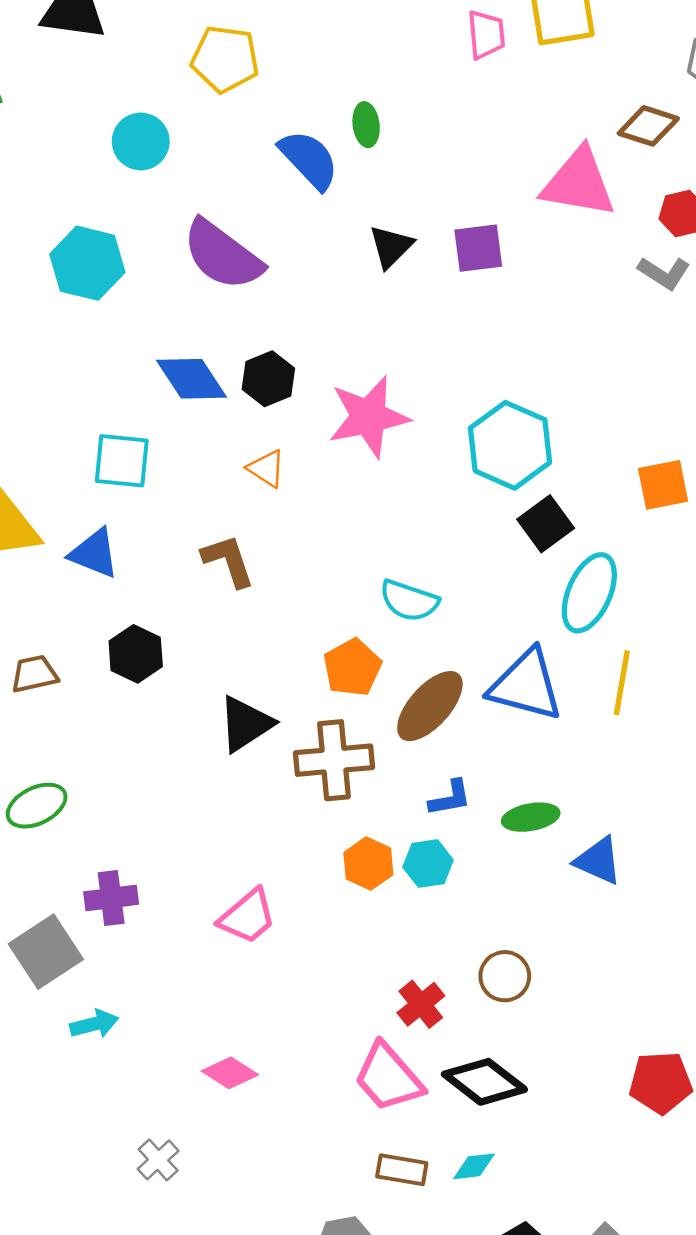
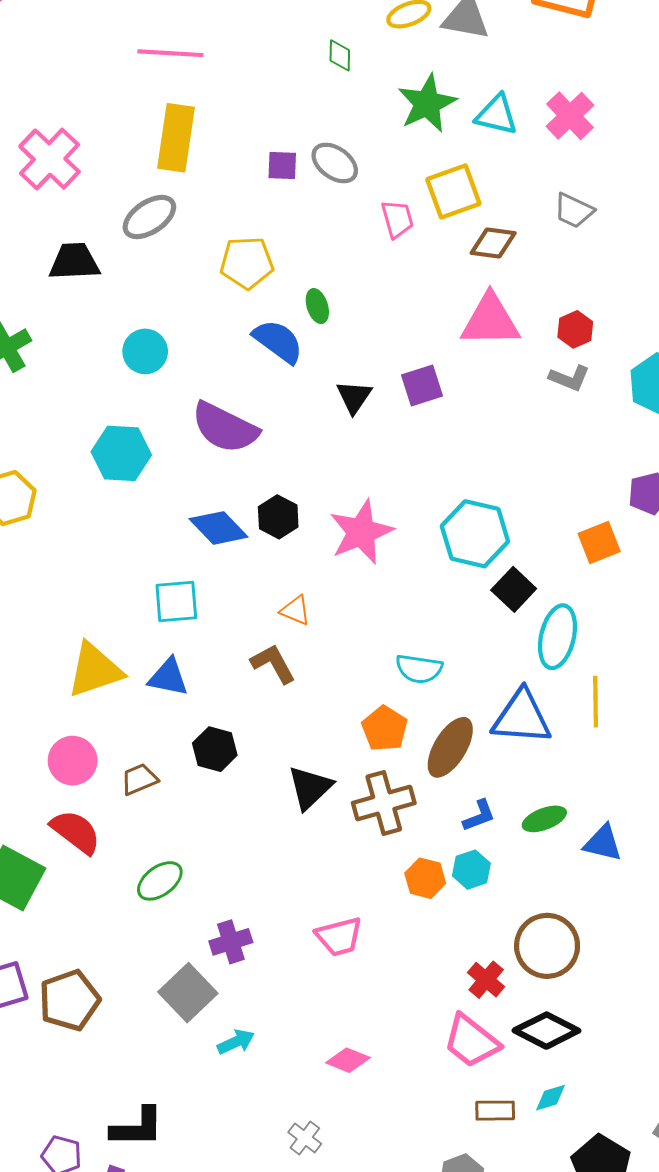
yellow pentagon: (225, 59) -> (247, 263), moved
brown diamond: (648, 126) -> (493, 243), moved
orange triangle: (266, 469) -> (295, 610), moved
pink trapezoid: (247, 916) -> (339, 937), turned 36
brown circle: (505, 976) -> (547, 946), size x1.6

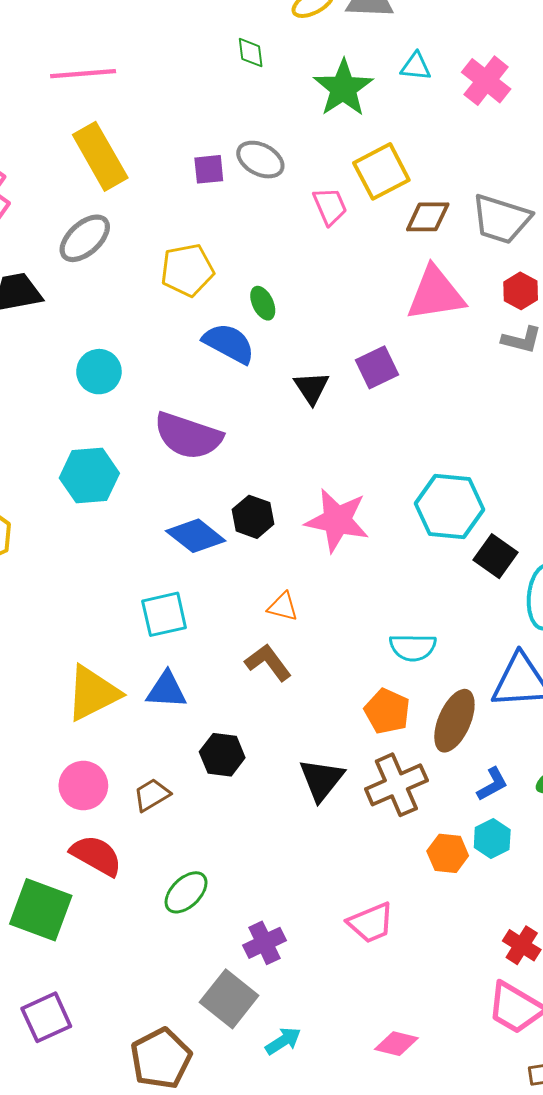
cyan triangle: (497, 115) -> (416, 66), moved, size x0.7
yellow rectangle: (176, 138) -> (100, 156), turned -30
gray trapezoid: (574, 211) -> (501, 219), moved, size x1.5
pink star: (361, 532) -> (337, 520), turned -30
brown pentagon: (69, 1000) -> (161, 1058), moved

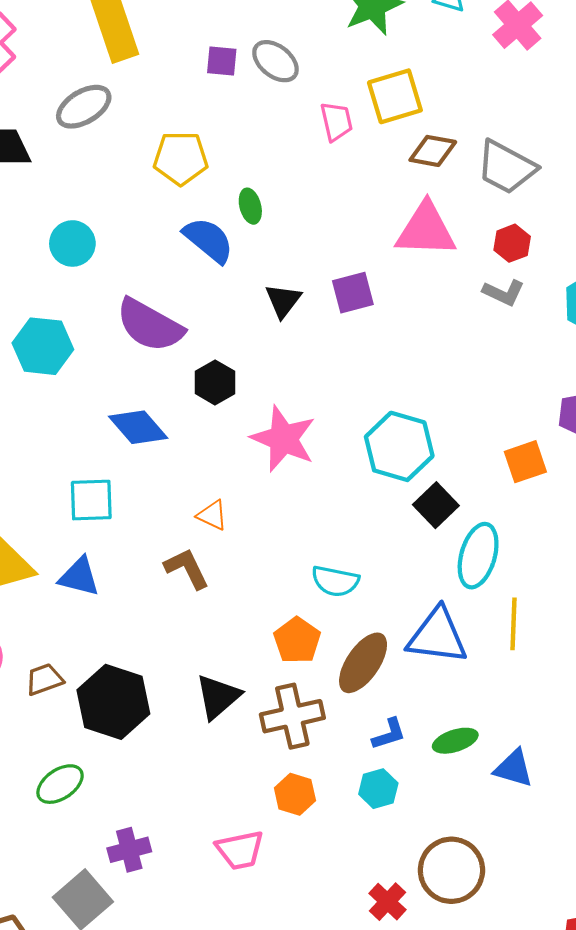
black hexagon: (253, 517) -> (215, 382), moved
black hexagon: (222, 755) -> (113, 702), moved, size x1.6
orange hexagon: (448, 853) -> (295, 794), moved

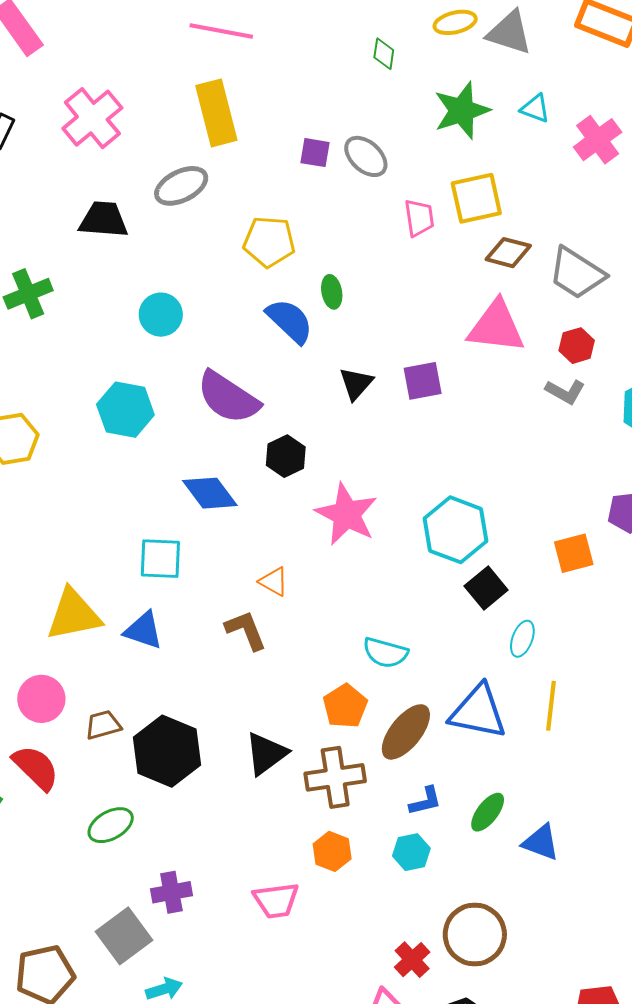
cyan ellipse: (478, 556) -> (522, 639), size x0.6
green ellipse: (455, 741) -> (488, 812), turned -39

